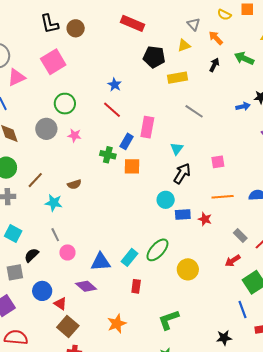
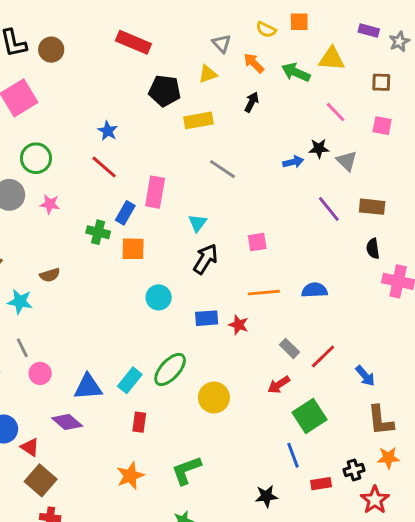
green arrow: (244, 58) -> (296, 72), moved
cyan circle: (166, 200) -> (159, 297), moved
orange star: (117, 324) -> (130, 476), moved

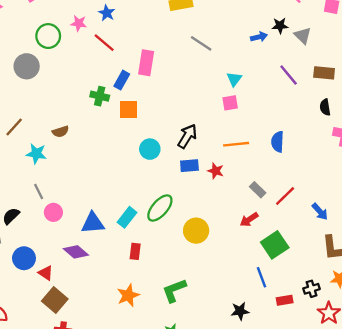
pink star: (50, 204) -> (79, 23), moved
cyan triangle: (198, 223) -> (234, 79), moved
black arrow: (205, 259) -> (187, 136), moved
blue semicircle: (314, 290) -> (278, 142), turned -84

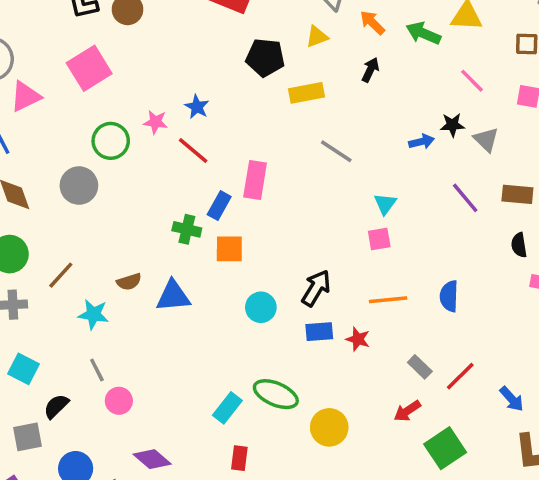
green ellipse: (160, 208) -> (276, 394), turned 72
blue triangle: (93, 223) -> (173, 296), moved

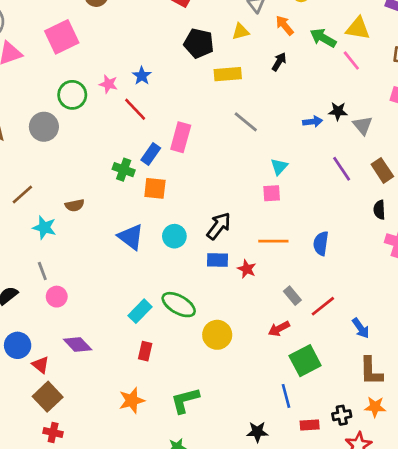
pink line: (472, 81) -> (351, 61), moved
brown rectangle: (517, 194) -> (382, 170), turned 45
blue triangle: (173, 296) -> (131, 237), moved, turned 36

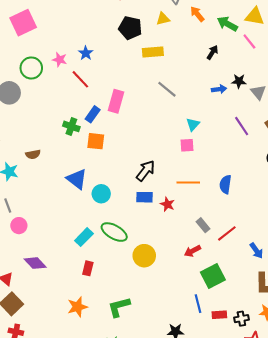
black arrow: (279, 62) -> (212, 52), moved
cyan circle: (174, 236) -> (101, 194), moved
red rectangle: (310, 425) -> (219, 315), moved

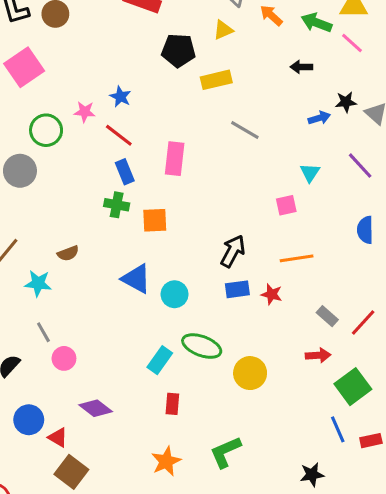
black arrow: (212, 52) -> (301, 67), turned -112
blue rectangle: (93, 114) -> (125, 172), moved, turned -49
cyan triangle: (193, 124) -> (310, 173), moved
blue semicircle: (225, 184) -> (365, 230), moved
red arrow: (192, 251) -> (318, 355), turned -147

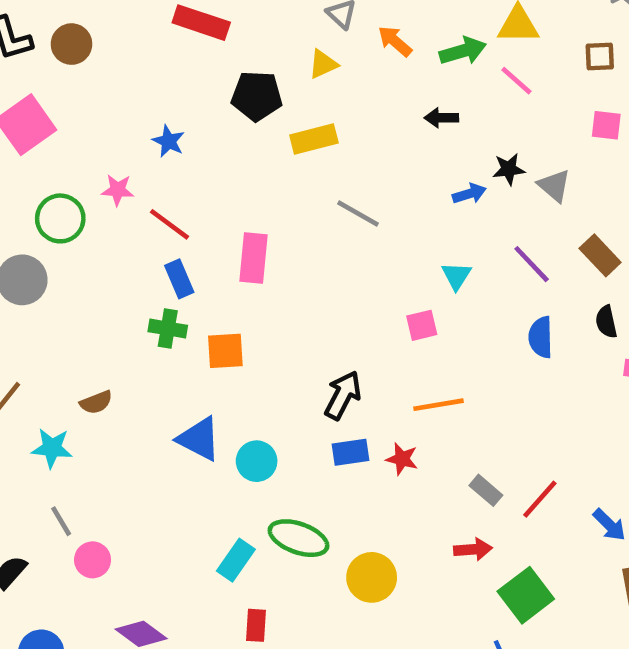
green arrow: (316, 23) -> (463, 51), turned 144
blue star: (120, 97) -> (169, 141), moved
blue semicircle: (365, 230) -> (541, 337), moved

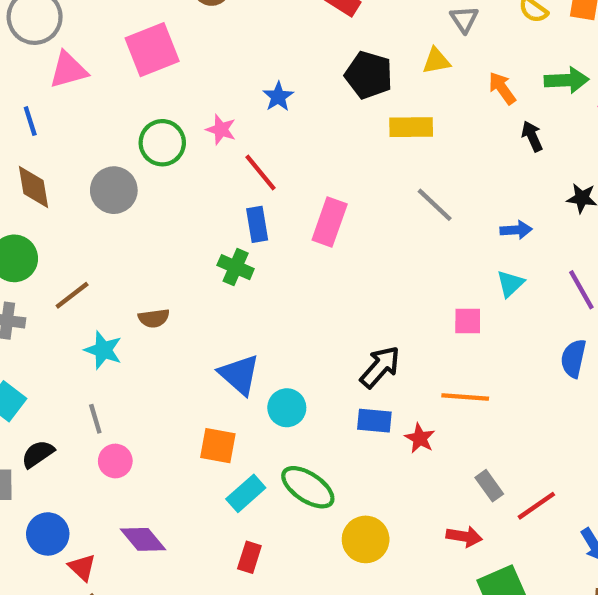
orange arrow: (395, 41) -> (502, 88), moved
black arrow: (441, 118) -> (532, 136), turned 52
blue arrow: (469, 194) -> (516, 230), moved
orange square: (225, 351) -> (218, 446), moved

